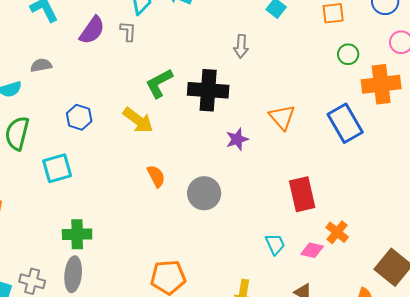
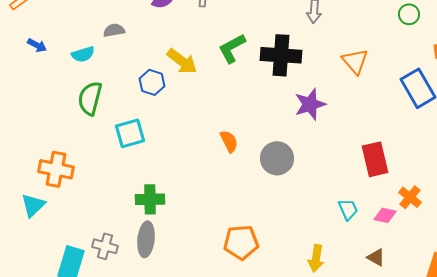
green circle: (348, 54) -> (409, 14), moved
orange triangle: (282, 117) -> (355, 61), moved
yellow arrow: (138, 120) -> (182, 61), moved
purple star: (237, 139) -> (310, 104), size x1.4

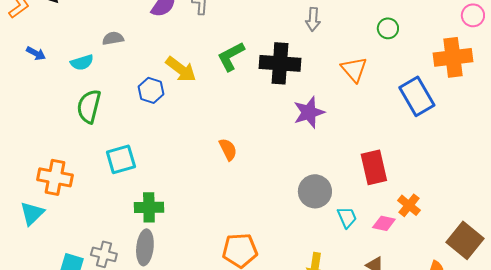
green circle: (409, 14) -> (388, 28), moved
cyan square: (130, 133) -> (121, 159), moved
gray circle: (277, 158) -> (315, 191), moved

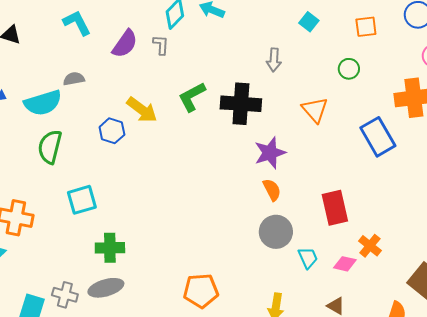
cyan semicircle: (82, 62) -> (43, 103), size x1.6
orange semicircle: (228, 149) -> (272, 190), moved
gray ellipse: (145, 247) -> (106, 288), turned 68

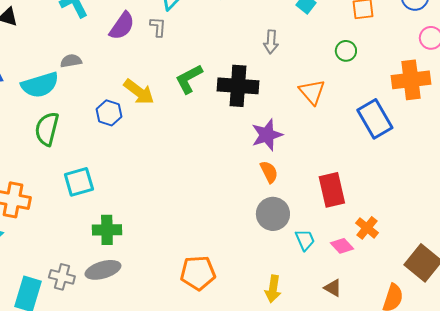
pink diamond: (345, 264) -> (342, 246), turned 35

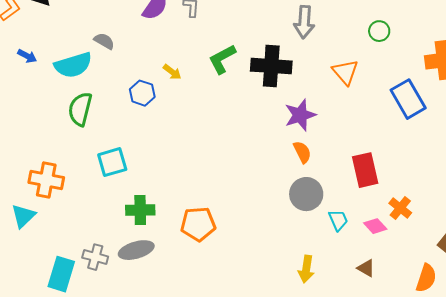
gray arrow: (271, 42) -> (304, 22), size x1.4
gray semicircle: (71, 61) -> (104, 41), turned 40
yellow arrow: (139, 92) -> (172, 72), size x0.6
orange pentagon: (198, 273) -> (198, 224), moved

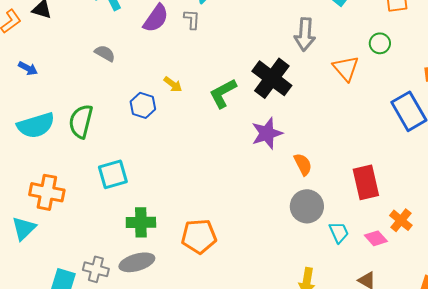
green L-shape: (222, 59) -> (223, 93), moved
cyan semicircle: (73, 65) -> (36, 125), moved
black cross: (271, 66) -> (272, 78), turned 33
orange triangle: (345, 72) -> (346, 68), moved
purple star: (300, 115) -> (267, 133), moved

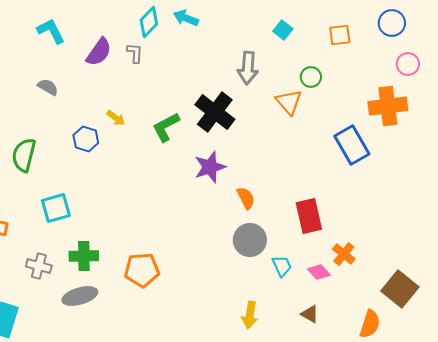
green circle: (380, 43) -> (311, 77), moved
gray cross: (96, 269) -> (39, 266), moved

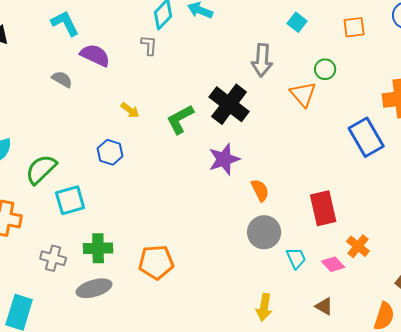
purple semicircle: (99, 52) -> (95, 55), moved, turned -100
blue hexagon: (86, 139) -> (110, 152), moved
green semicircle: (24, 155) -> (41, 169), moved, turned 32

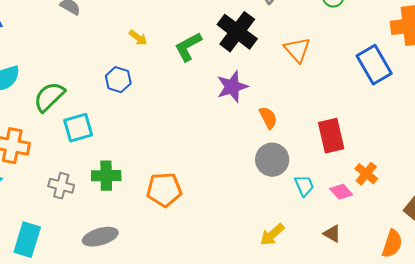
orange triangle: (303, 94) -> (297, 50), moved
gray ellipse: (94, 288) -> (100, 237), moved
yellow arrow: (264, 307) -> (272, 235), turned 40

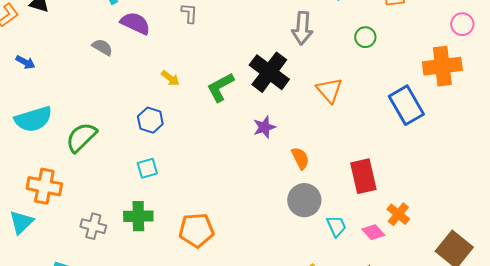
purple star: (232, 87) -> (264, 127), size x0.7
cyan square: (78, 128) -> (147, 168), moved, size x0.7

